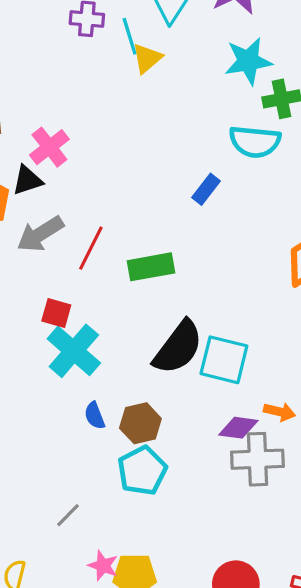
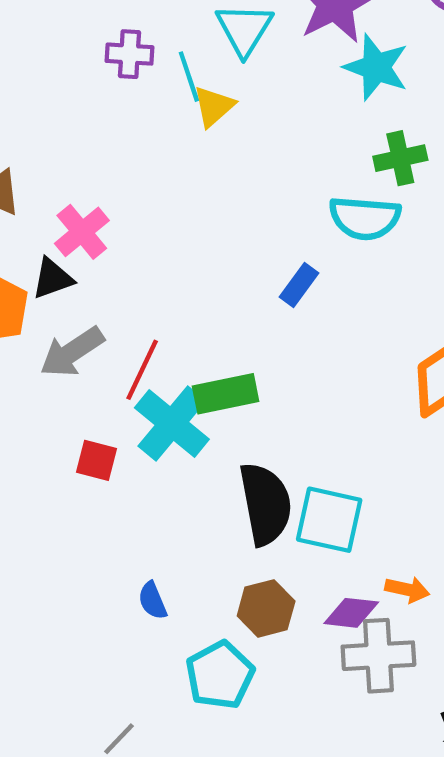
cyan star: (248, 61) -> (376, 67), moved, turned 30
black semicircle: (178, 347) -> (265, 504), turned -46
cyan cross: (74, 351) -> (172, 424), moved
brown hexagon: (140, 423) -> (266, 608), moved

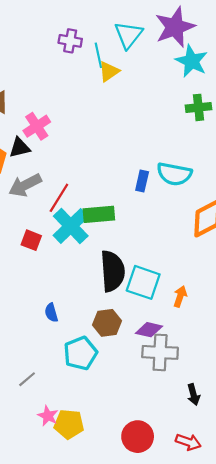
cyan semicircle: (365, 218) -> (174, 174), moved
blue rectangle: (299, 285) -> (142, 181), moved, turned -30
orange arrow: (407, 590) -> (180, 296), moved, turned -90

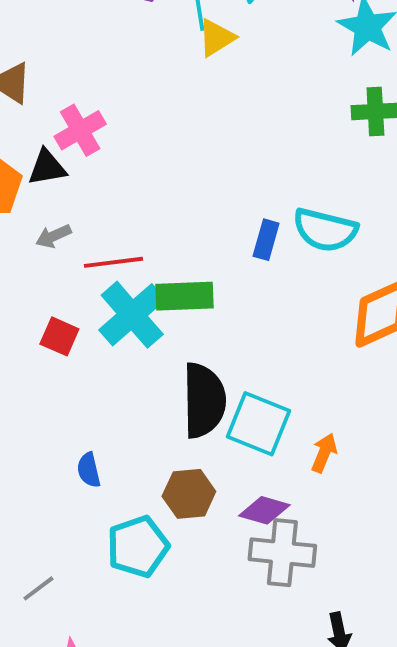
gray arrow: (25, 185) -> (53, 236), size x0.6
red line: (59, 198) -> (114, 262), turned 48

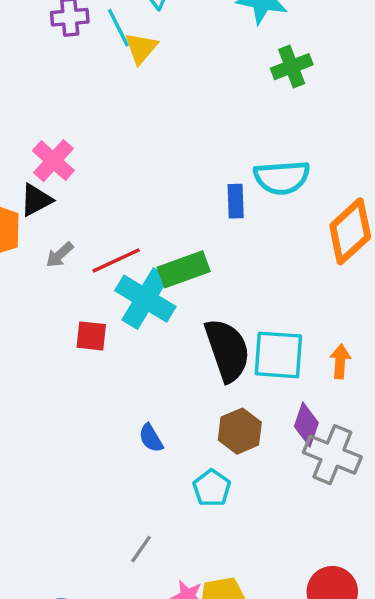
purple diamond: (264, 510) -> (306, 425), turned -69
cyan pentagon: (138, 547) -> (212, 488), size x0.7
gray cross: (282, 553) -> (332, 455), turned 34

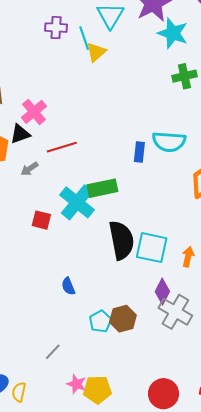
red line: (116, 260) -> (62, 147), moved
brown hexagon: (240, 431) -> (123, 319), moved

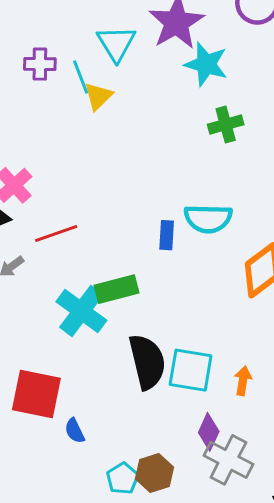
red square: (41, 220) -> (36, 394), moved, size x1.8

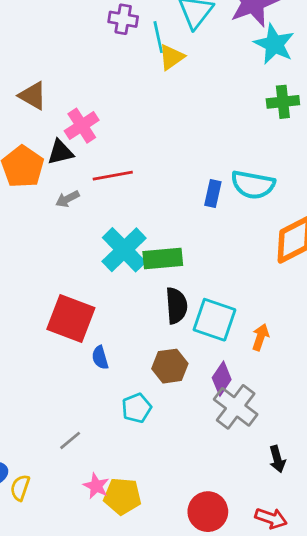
green rectangle: (116, 289) -> (163, 258), moved
black semicircle: (147, 362) -> (176, 306), size x0.7
brown hexagon: (154, 473) -> (170, 366), moved

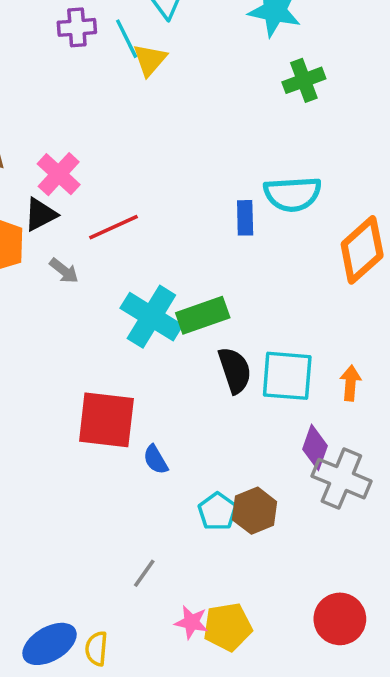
gray arrow: (67, 199) -> (64, 271), turned -100
brown hexagon: (170, 366) -> (255, 511), moved

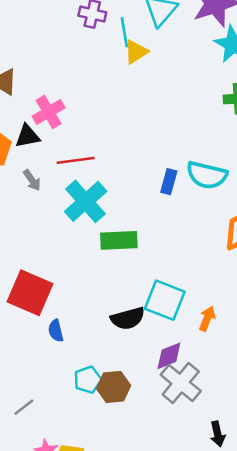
cyan cross: (151, 317) -> (86, 201), moved
black semicircle: (235, 370) -> (128, 318), moved, turned 76
purple diamond: (315, 447) -> (169, 356), turned 32

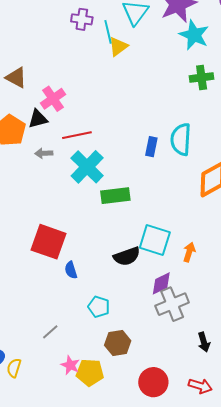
cyan semicircle: (207, 175) -> (181, 139), turned 84
gray arrow: (32, 180) -> (44, 153), turned 126
cyan pentagon: (88, 380) -> (99, 307), turned -30
gray cross: (181, 383) -> (172, 304), turned 32
brown hexagon: (114, 387) -> (118, 343), moved

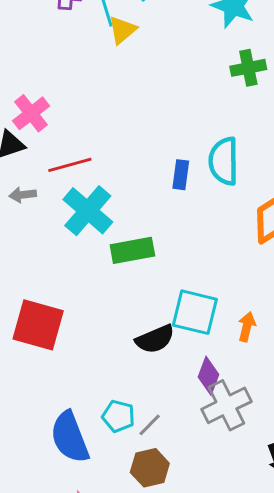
blue semicircle: (71, 270) -> (70, 437), moved, size x2.0
purple diamond: (161, 283) -> (209, 376), turned -40
gray line: (50, 332) -> (150, 425), moved

